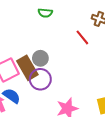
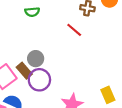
brown rectangle: (27, 68) -> (24, 71), size x0.7

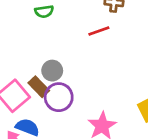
red line: (74, 30) -> (99, 31), turned -56

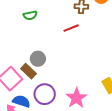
purple circle: (59, 97) -> (45, 94), moved

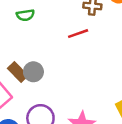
brown rectangle: (28, 71) -> (18, 72), moved

